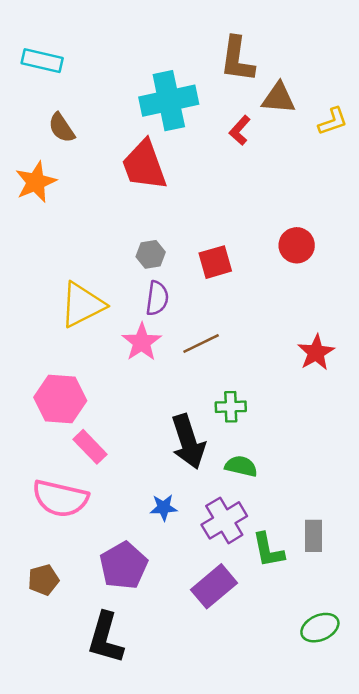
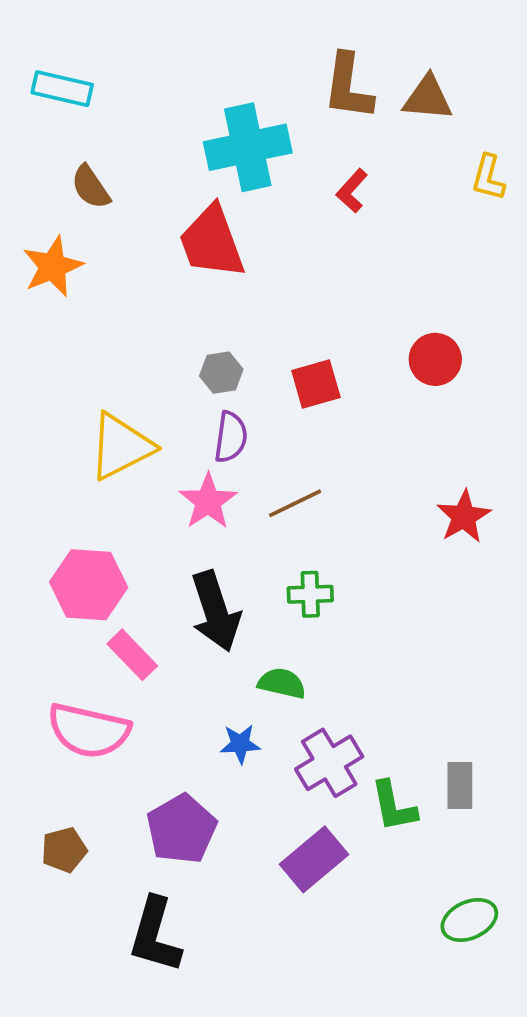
brown triangle: (279, 98) -> (428, 98), moved
yellow L-shape: (333, 121) -> (488, 178), turned 124
green cross: (231, 407) -> (310, 594), moved
black arrow: (188, 442) -> (216, 611), moved
green semicircle: (241, 466) -> (282, 683), moved

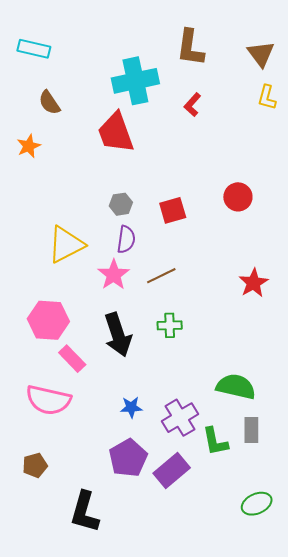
brown triangle: (428, 98) -> (261, 54), moved, turned 48
orange star: (53, 267) -> (29, 146), size x0.7
green semicircle: (282, 683) -> (236, 387), moved, size x1.5
purple pentagon: (181, 829) -> (128, 458), moved

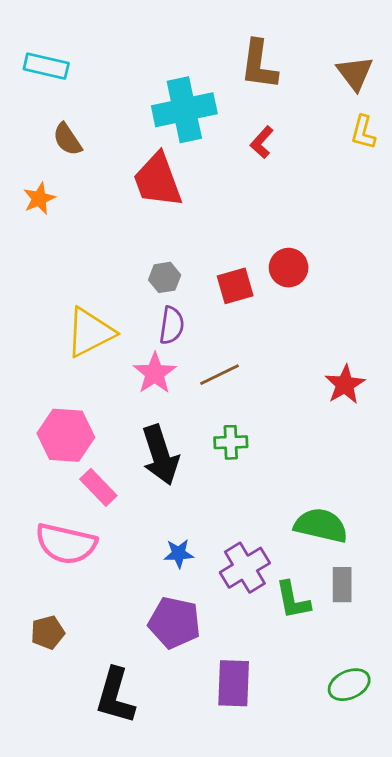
red circle: (238, 197) -> (289, 268), moved
purple pentagon: (128, 458) -> (174, 623), turned -30
purple rectangle: (172, 470) -> (234, 683), moved, turned -48

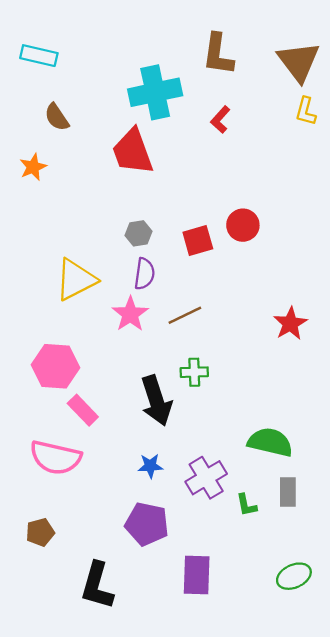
brown triangle: (355, 73) -> (299, 61), size x1.4
black arrow: (160, 455) -> (156, 401), moved
green L-shape: (293, 600) -> (246, 505), size x0.7

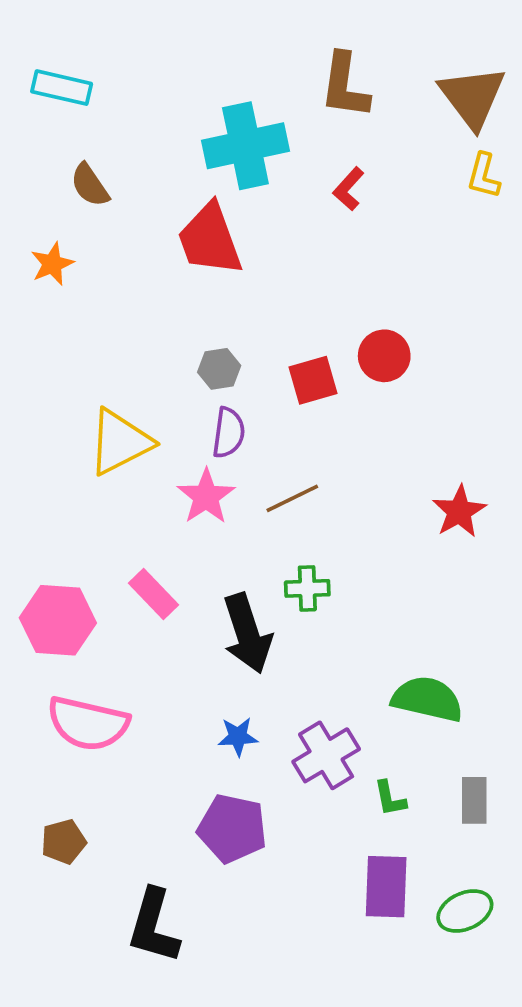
pink hexagon: (56, 366) -> (58, 620), moved
pink rectangle: (83, 410) -> (154, 594), moved
gray rectangle: (288, 492) -> (474, 800), moved
purple rectangle: (197, 575) -> (386, 887), moved

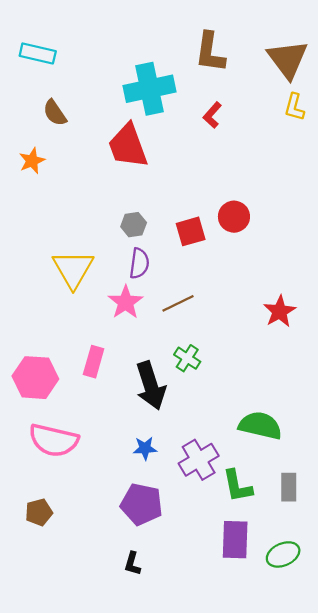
yellow triangle: (120, 442) -> (73, 269), turned -33
green cross: (307, 588) -> (187, 358), turned 35
pink rectangle: (154, 594) -> (94, 362), turned 60
green L-shape: (390, 798) -> (237, 486), size x1.5
black L-shape: (154, 926) -> (132, 564), moved, size x0.5

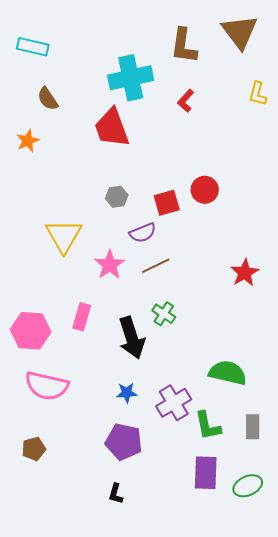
brown triangle: (288, 59) -> (240, 32), moved
purple semicircle: (139, 263) -> (143, 233), moved, turned 60

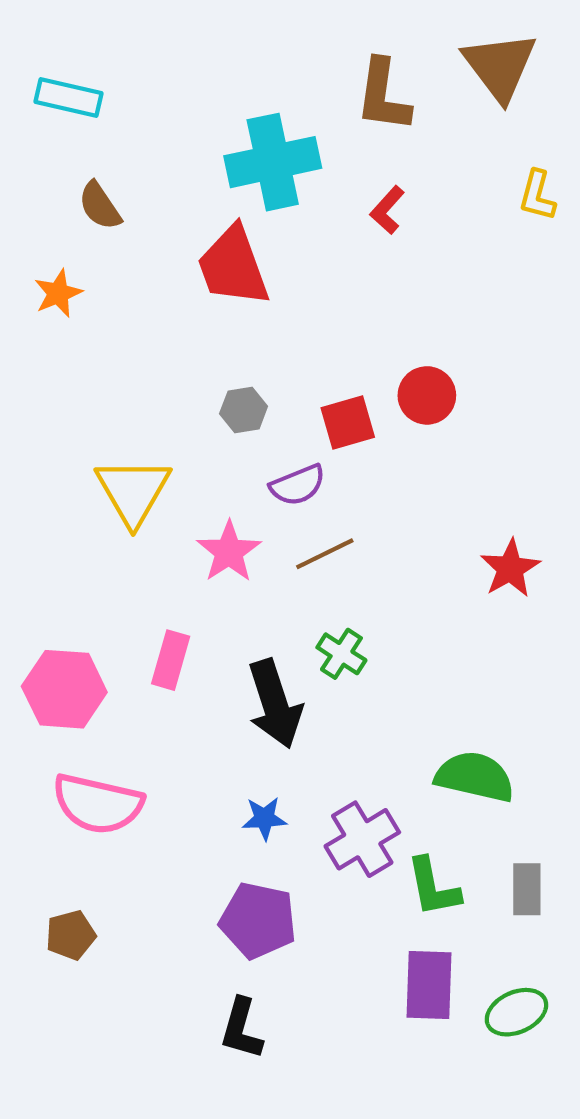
black L-shape: (116, 494) -> (241, 1029), size x1.4

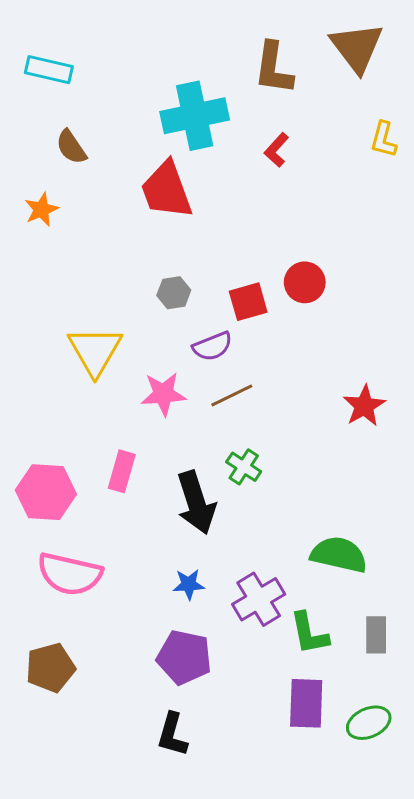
pink star: (229, 552) -> (163, 394), turned 30
brown pentagon: (71, 935) -> (50, 668), size x1.4

